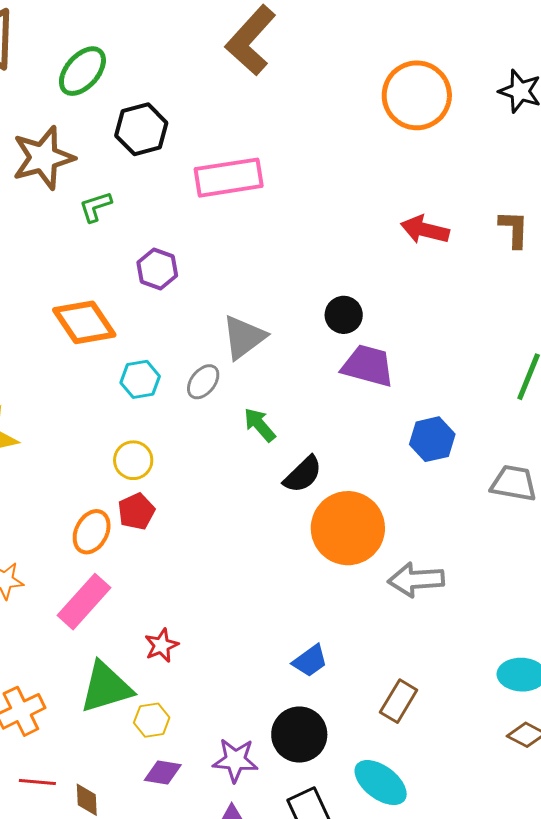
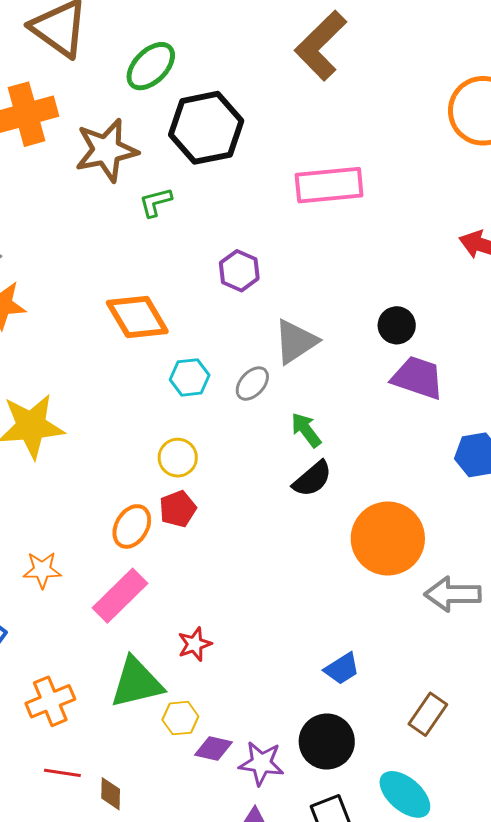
black hexagon: (141, 129) -> (206, 128), size x1.4
pink rectangle: (229, 178) -> (329, 185), moved
purple hexagon: (157, 269) -> (239, 271), moved
black semicircle: (303, 474) -> (312, 479), moved
purple diamond: (163, 773) -> (214, 748), moved

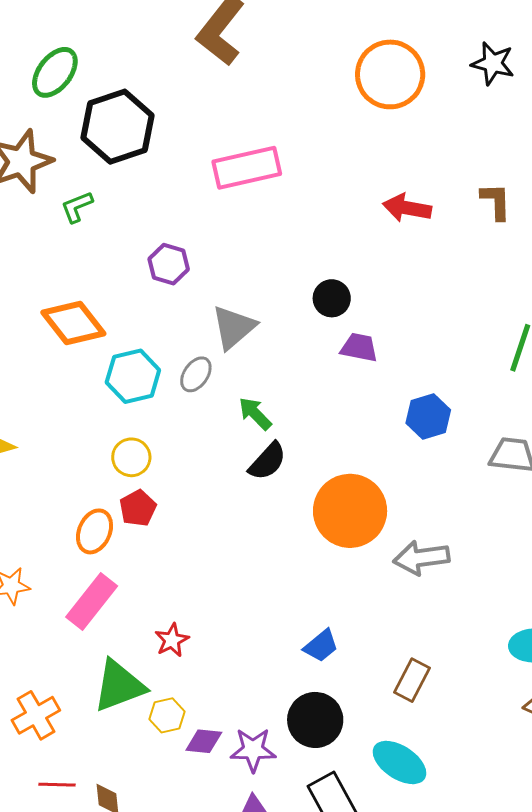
cyan hexagon: (190, 377) -> (133, 376), size x1.4
purple trapezoid: (418, 378) -> (359, 348), size x0.7

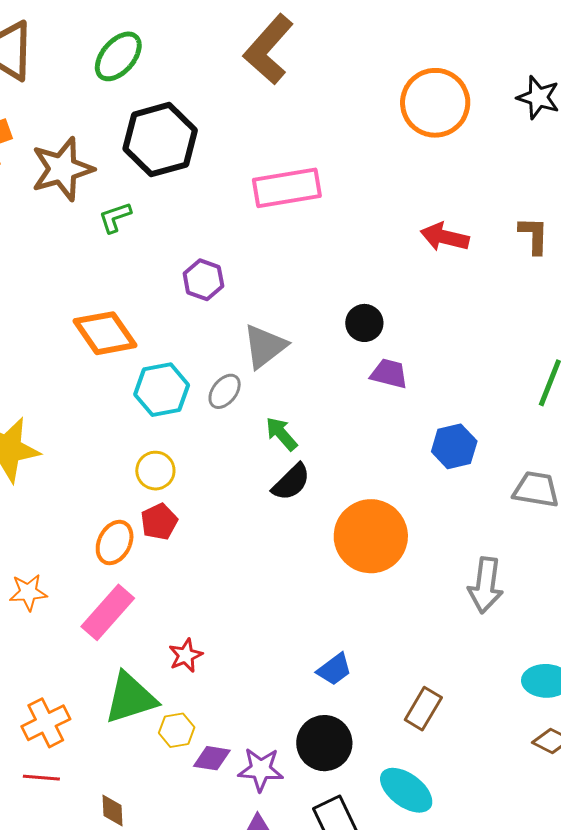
green ellipse: (55, 72) -> (118, 56), moved
gray arrow: (421, 558) -> (486, 585), moved, turned -78
red line: (57, 785) -> (41, 778), moved

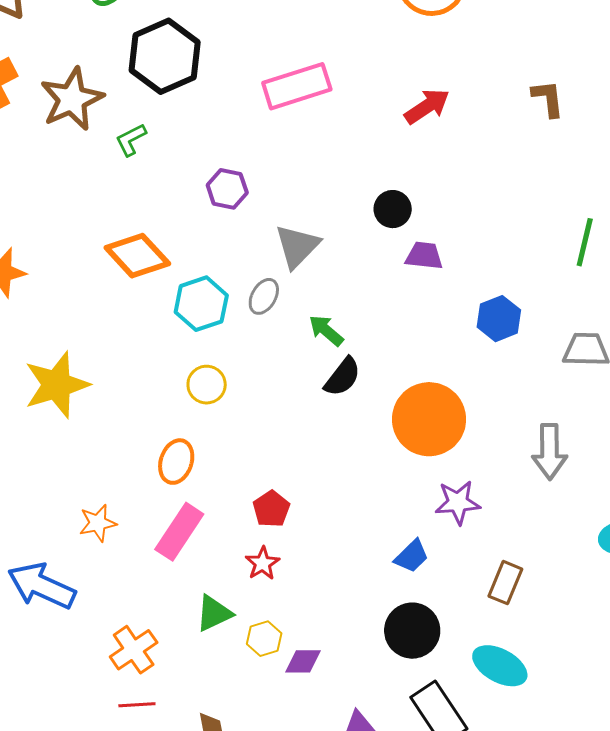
red arrow: (445, 237) -> (427, 106), moved, turned 141
red pentagon: (159, 522) -> (271, 509), moved
green triangle: (130, 698) -> (214, 613), size x0.7
purple star: (261, 769) -> (458, 502), moved

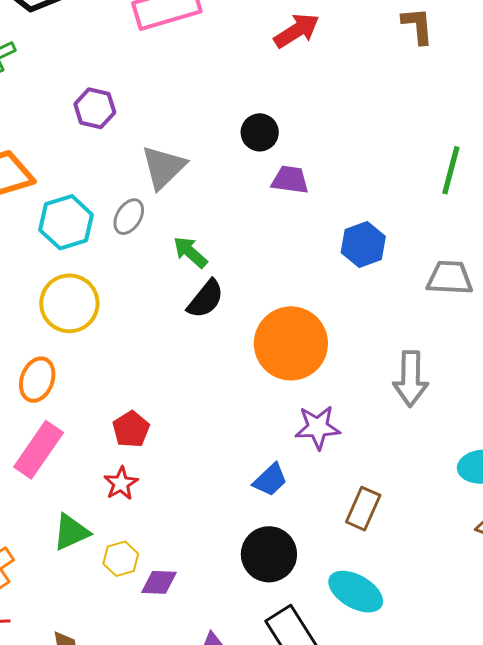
yellow circle: (207, 385) -> (69, 303), size x1.5

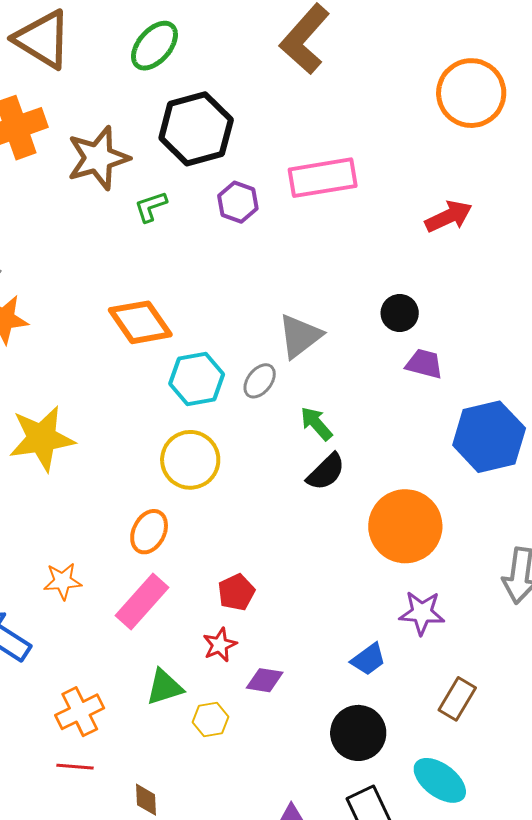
purple hexagon: (95, 108) -> (238, 202), moved
blue hexagon: (363, 244) -> (489, 437), size x1.6
purple diamond: (159, 582) -> (265, 680), moved

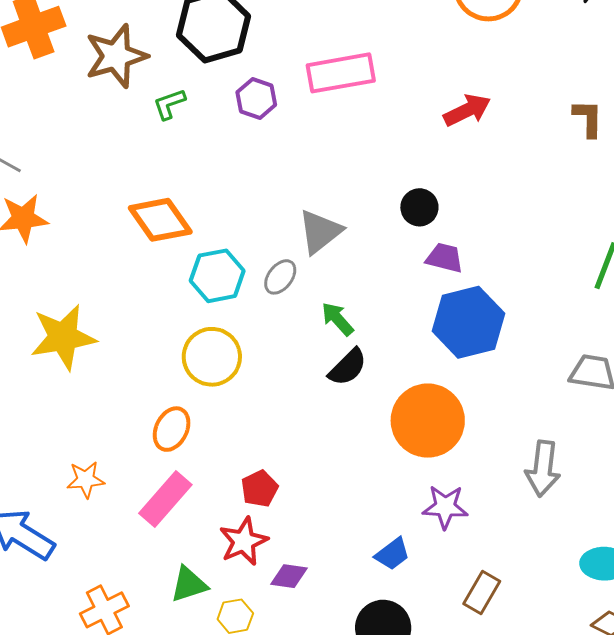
blue hexagon: (489, 437) -> (468, 322), moved
red star: (220, 645) -> (244, 541), size x1.4

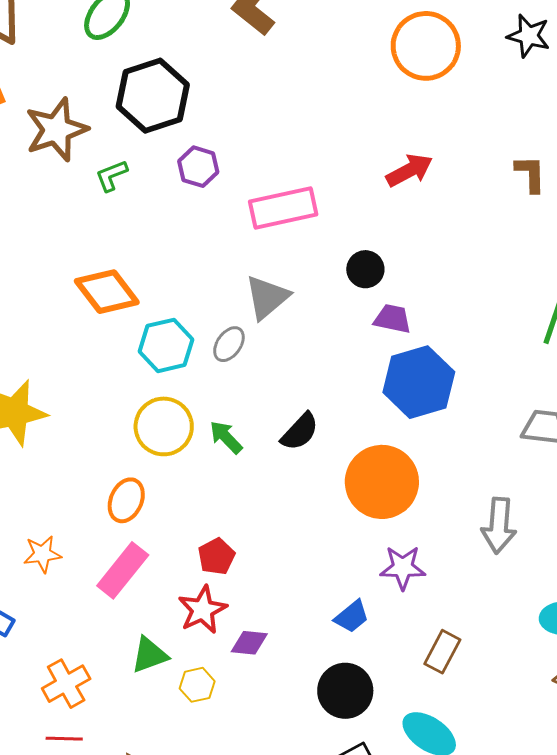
pink rectangle: (341, 73) -> (283, 208), moved
green arrow: (337, 319) -> (226, 437), moved

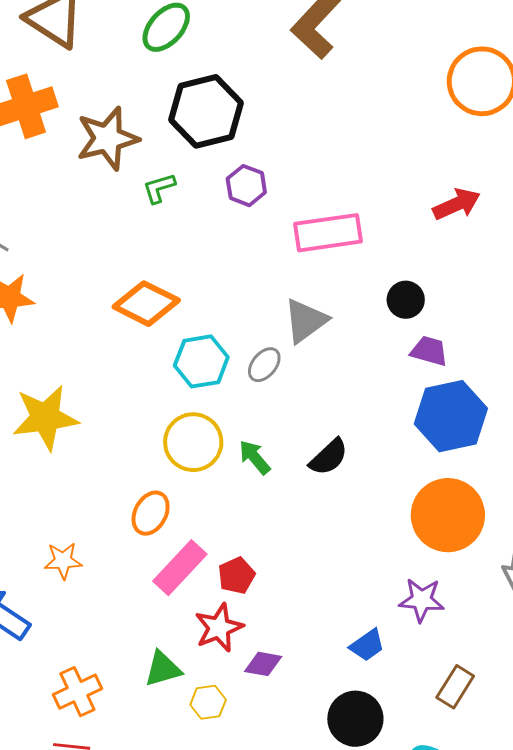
orange diamond: (107, 292) -> (146, 304), turned -30
orange circle: (382, 482) -> (448, 515), moved
pink rectangle: (123, 570) -> (180, 568), moved

